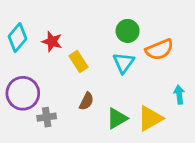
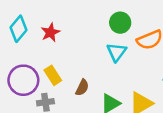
red star: (52, 42) -> (50, 32), turned 30
yellow rectangle: (78, 61) -> (53, 75), moved

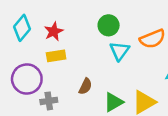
green circle: (120, 23) -> (109, 25), moved
yellow rectangle: (53, 75) -> (56, 56), moved, turned -66

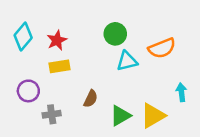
cyan triangle: (120, 51) -> (127, 61), turned 40
purple circle: (27, 79) -> (28, 91), size x0.7

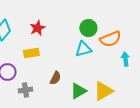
green circle: (115, 34) -> (88, 28), moved
red star: (57, 40) -> (37, 28), moved
cyan arrow: (181, 92) -> (125, 59), moved

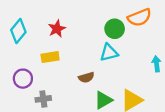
orange semicircle: (110, 39) -> (140, 17), moved
brown semicircle: (55, 78) -> (86, 77), moved, turned 48

